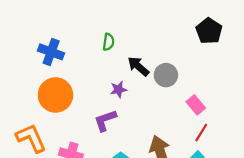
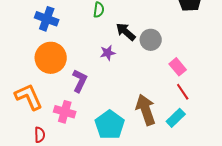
purple L-shape: (105, 120) -> (80, 81), moved, turned 135
red line: (201, 133) -> (183, 92), turned -66

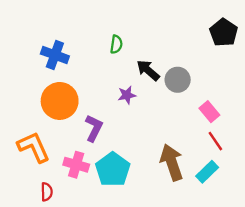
cyan pentagon: (110, 125) -> (113, 169), moved

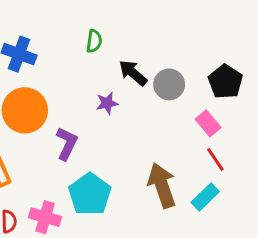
black pentagon: (224, 33) -> (225, 82), moved
pink cross: (76, 165) -> (45, 217), moved

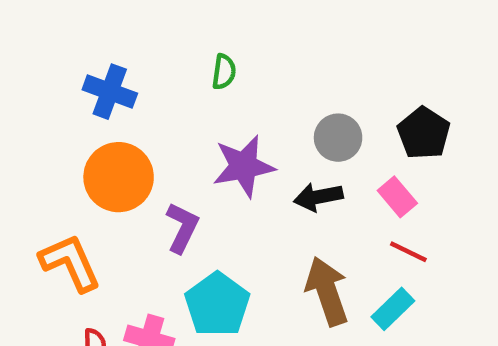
black arrow: (133, 73) -> (318, 197), moved, turned -52
purple star: (107, 103) -> (244, 166), size x1.8
red line: (215, 159) -> (408, 252), turned -30

